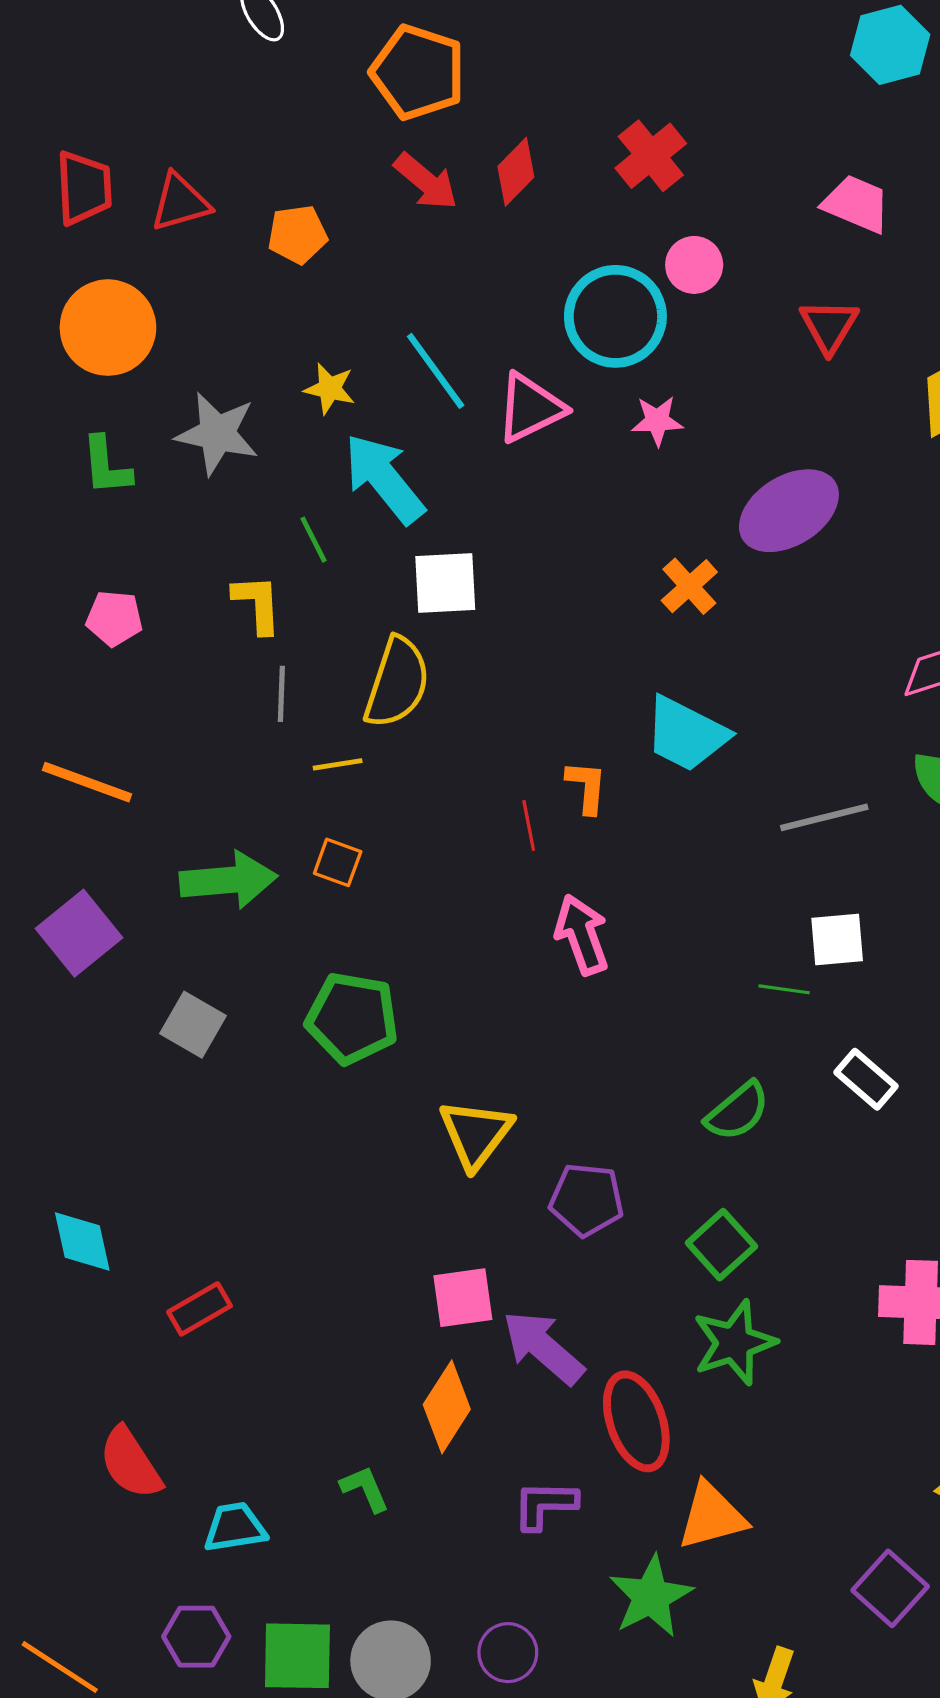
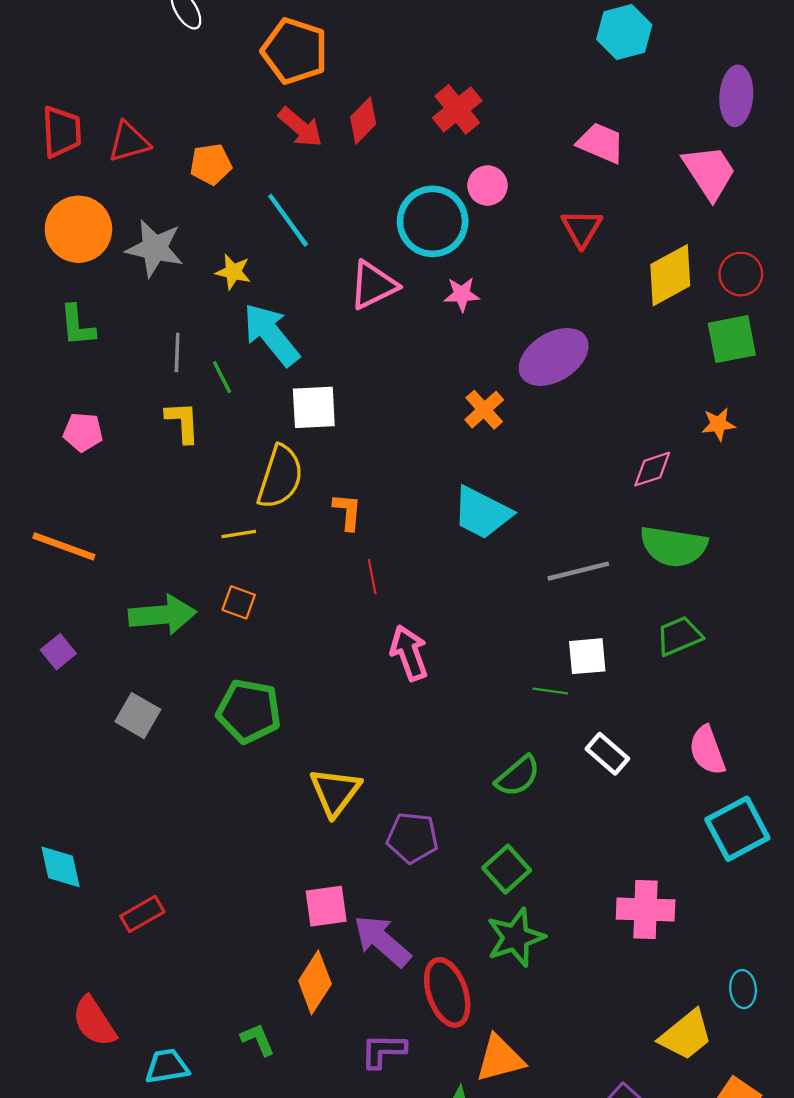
cyan line: (436, 371) -> (288, 220), moved
gray star: (217, 434) -> (155, 248), moved
gray line: (281, 694) -> (177, 352), moved
orange L-shape: (587, 787) -> (347, 512), moved
purple square: (79, 933) -> (58, 652), size x0.6

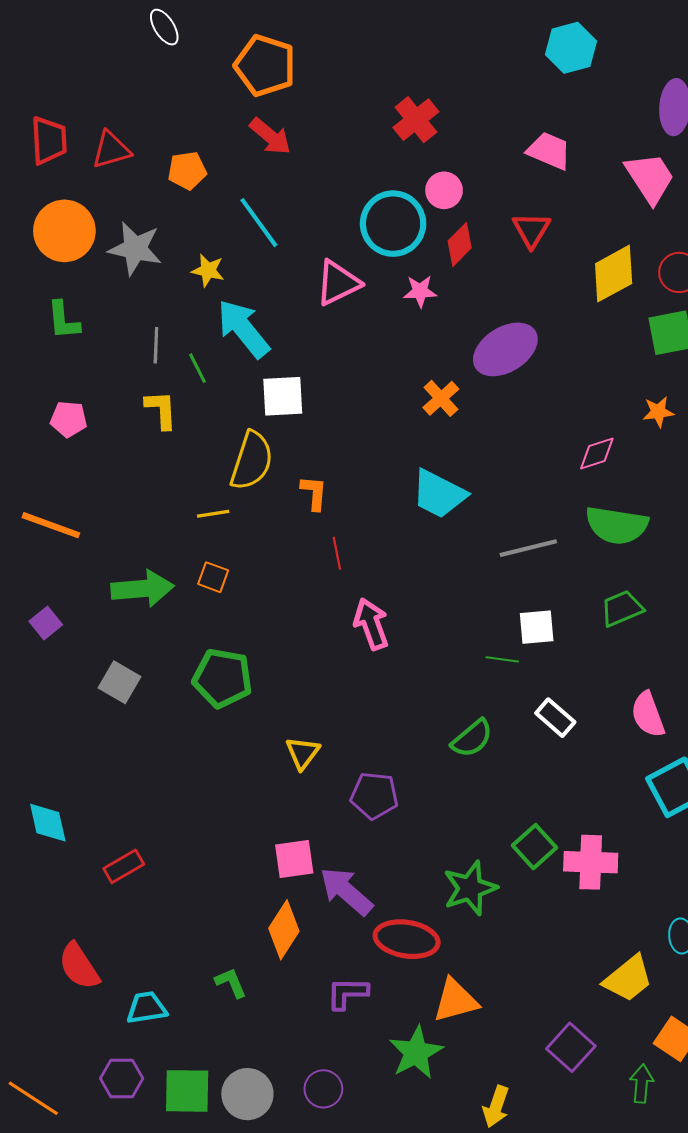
red diamond: (363, 121) -> (460, 244), moved
yellow triangle: (335, 792) -> (303, 753), size x0.7
green square: (507, 869) -> (534, 847), moved
red ellipse: (447, 992) -> (407, 939), turned -62

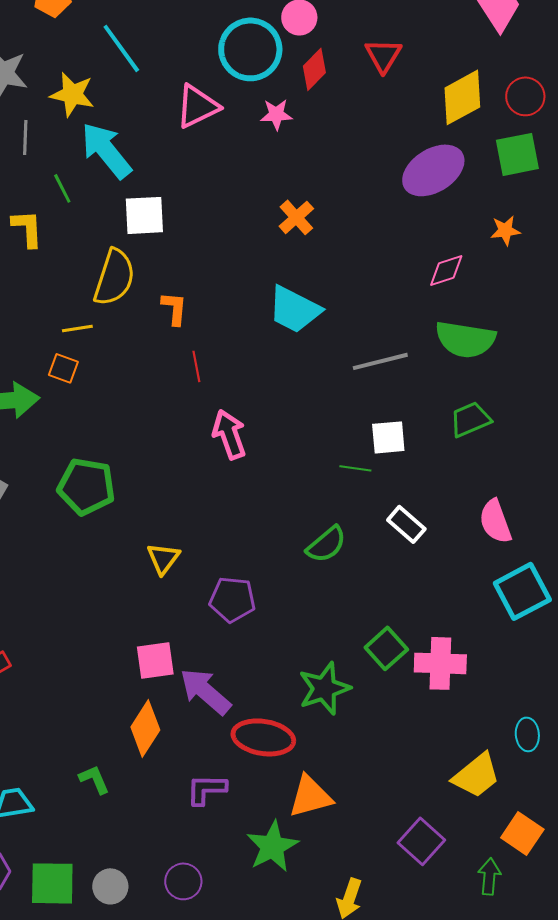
yellow star: (208, 270) -> (72, 94), size x1.4
gray line: (156, 345) -> (25, 137), moved
purple ellipse: (505, 349) -> (433, 170), moved
orange square: (213, 577) -> (63, 368), moved
gray circle: (247, 1094) -> (110, 886), size x0.7

